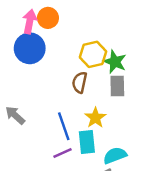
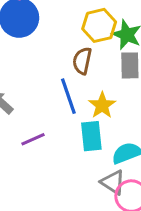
blue line: (64, 126) -> (68, 96), moved
purple line: (63, 153) -> (33, 139), moved

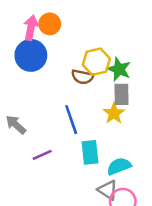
brown semicircle: (82, 61) -> (82, 77), moved, turned -90
yellow star: (102, 105) -> (114, 113), moved

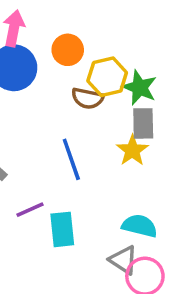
orange circle: (50, 24) -> (68, 50), moved
cyan rectangle: (90, 152) -> (62, 229), moved
cyan semicircle: (119, 166) -> (140, 226), turned 35

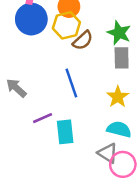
yellow hexagon: (107, 77) -> (66, 25), moved
brown semicircle: (87, 98) -> (83, 40), turned -55
yellow star: (132, 150) -> (118, 97), moved

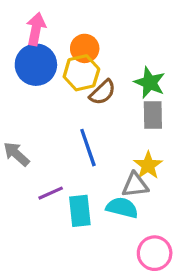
cyan semicircle: (119, 129) -> (122, 208), moved
gray triangle: (108, 153) -> (135, 185), moved, turned -40

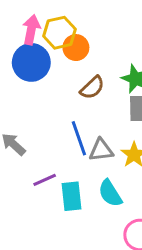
yellow hexagon: (81, 73) -> (60, 33), moved
gray triangle: (135, 185) -> (101, 150), moved
cyan semicircle: (122, 208) -> (110, 193), turned -136

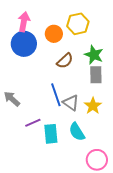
yellow hexagon: (60, 33) -> (78, 24), moved
gray triangle: (101, 150) -> (71, 103), turned 42

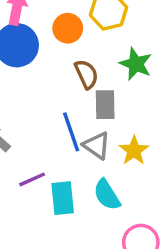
brown semicircle: (65, 61) -> (86, 74), turned -72
gray rectangle: (96, 75) -> (105, 105), moved

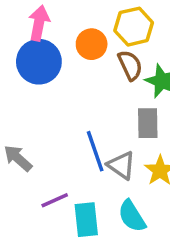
brown semicircle: (86, 74) -> (130, 65), moved
gray rectangle: (105, 105) -> (148, 123), moved

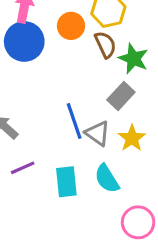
gray rectangle: (148, 123) -> (121, 96), turned 44
purple line: (55, 200) -> (23, 168), moved

